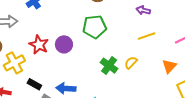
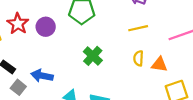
yellow semicircle: (131, 63) -> (138, 58), moved, turned -48
orange triangle: (169, 66) -> (159, 64), turned 49

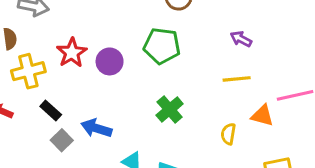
yellow semicircle: (138, 58) -> (228, 134), moved
orange triangle: (159, 64) -> (262, 116), moved

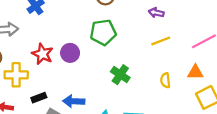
yellow cross: (28, 71) -> (16, 75), turned 30
black rectangle: (51, 110) -> (39, 98), turned -48
orange triangle: (262, 116) -> (195, 72), moved

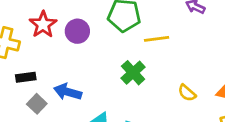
yellow line: (161, 41) -> (157, 39), moved
yellow semicircle: (165, 80) -> (187, 93), turned -56

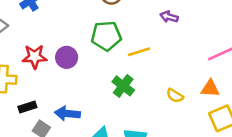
red star: (43, 24) -> (35, 57), turned -30

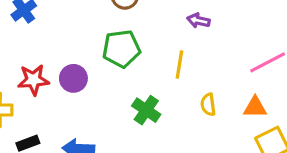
yellow line: (139, 52) -> (179, 65), moved, turned -60
yellow semicircle: (175, 96) -> (208, 105), moved, turned 54

